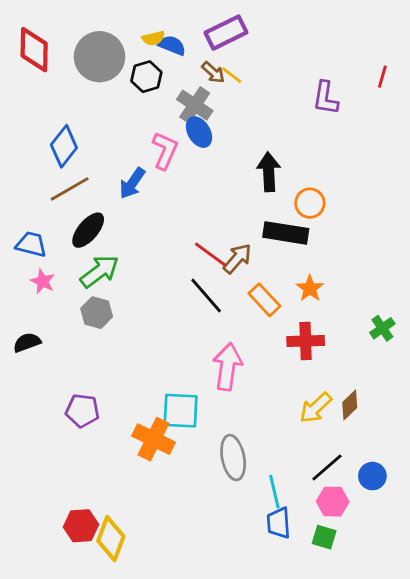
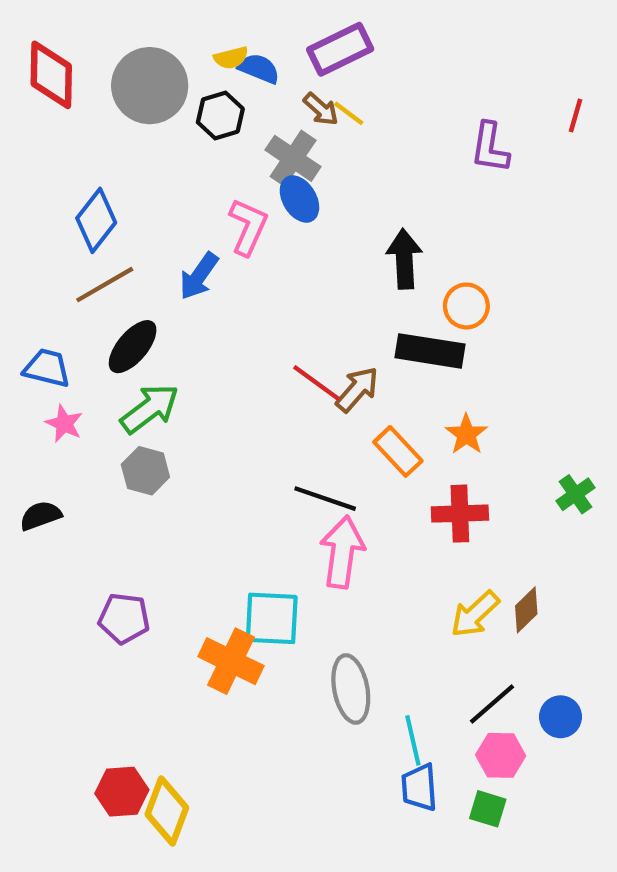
black line: (206, 296) -> (325, 499), moved, turned -30

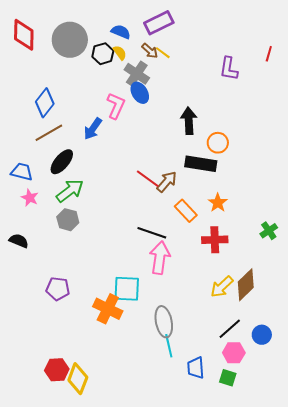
yellow semicircle: (231, 58) -> (120, 53), moved, turned -112
black semicircle: (41, 516) -> (19, 241), turned 42
brown diamond: (526, 610) -> (246, 285), size x1.5
cyan line: (413, 740) -> (169, 346), moved

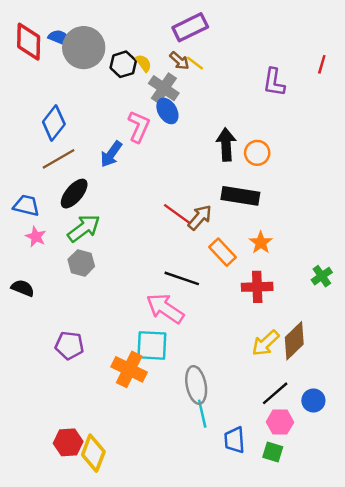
blue semicircle: (121, 32) -> (60, 38), moved
orange circle: (218, 143) -> (257, 153), moved
pink arrow: (160, 258) -> (165, 308), moved, turned -64

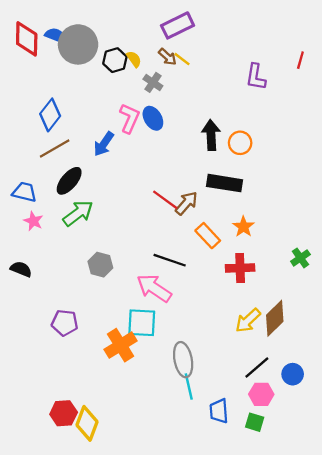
gray cross: (164, 88) -> (153, 82), size x0.7
blue ellipse: (167, 111) -> (153, 118), moved
gray hexagon: (81, 263) -> (100, 265), moved
orange cross: (129, 369) -> (121, 345), turned 32

